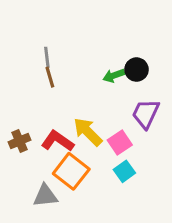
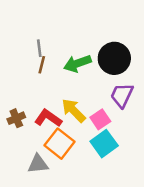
black circle: (137, 70) -> (114, 58), size x1.6
green arrow: (114, 76) -> (77, 63), moved, size x1.5
brown line: (50, 77) -> (42, 65), turned 30
cyan square: (124, 171) -> (104, 144), size x1.5

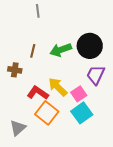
gray line: (39, 48) -> (38, 11), moved
brown cross: (16, 118) -> (15, 70), moved, turned 32
gray triangle: (38, 164) -> (18, 128), moved, turned -36

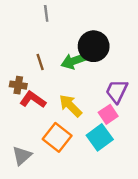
black circle: (90, 46) -> (94, 46), moved
brown line: (33, 51) -> (40, 62), turned -32
red L-shape: (38, 93) -> (33, 100), moved
pink square: (79, 94) -> (108, 114), moved

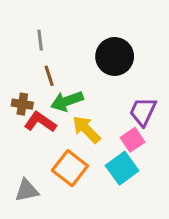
gray line: (46, 13) -> (40, 40), moved
green arrow: (74, 61) -> (67, 101), moved
gray triangle: (22, 156) -> (27, 190), turned 30

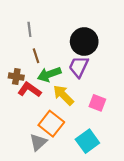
purple trapezoid: (143, 112) -> (79, 67), moved
pink square: (132, 140) -> (97, 103), turned -35
cyan square: (122, 168) -> (87, 141), moved
gray triangle: (27, 190) -> (38, 142), moved, turned -30

